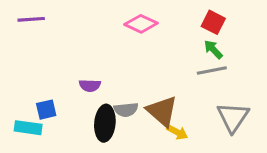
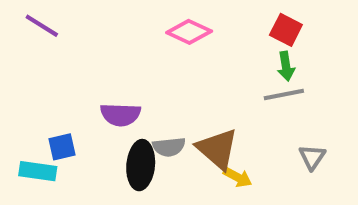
purple line: (31, 19) -> (42, 26), turned 36
green arrow: (213, 49) -> (286, 66), turned -145
purple semicircle: (90, 86) -> (120, 115), size x1.4
gray triangle: (233, 117) -> (312, 157), size x0.6

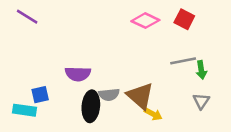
pink diamond: (189, 32) -> (145, 21), moved
green arrow: (286, 66) -> (201, 70), moved

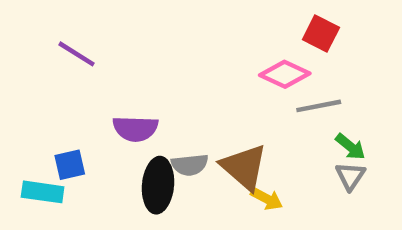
purple line: (27, 17) -> (77, 54), moved
pink diamond: (145, 21) -> (285, 74), moved
green arrow: (201, 70) -> (350, 147), moved, turned -42

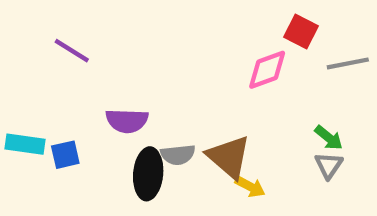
pink diamond: (285, 74) -> (267, 70), turned -45
gray line: (319, 106) -> (348, 63), moved
cyan rectangle: (43, 192) -> (25, 144), moved

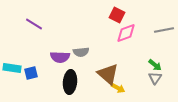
red square: (301, 32) -> (117, 15), moved
gray semicircle: (178, 155) -> (81, 52), moved

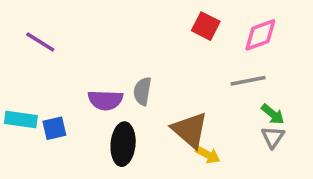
purple line: (34, 24) -> (40, 42), moved
gray line: (164, 30) -> (248, 81), moved
pink diamond: (126, 33) -> (260, 35), moved
gray semicircle: (81, 52) -> (142, 91), turned 105

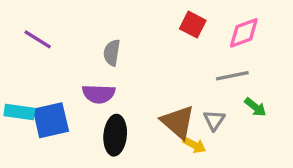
gray semicircle: (142, 91) -> (112, 53), moved
blue square: (54, 128) -> (51, 120), size x1.6
gray triangle: (273, 137) -> (214, 120), moved

